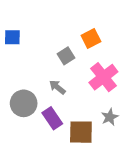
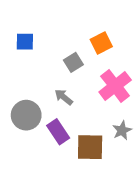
blue square: (12, 37) -> (25, 42), moved

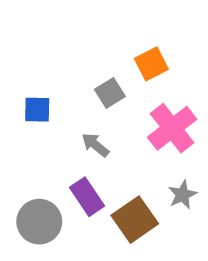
blue square: (25, 42) -> (37, 110), moved
gray circle: (26, 115) -> (39, 222), moved
brown square: (90, 147) -> (135, 220), turned -36

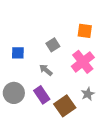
orange square: (151, 64) -> (85, 31), moved, turned 35
gray circle: (39, 222) -> (14, 93), moved

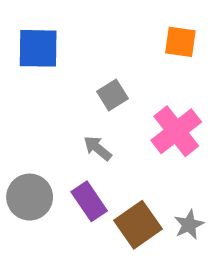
orange square: (85, 31) -> (180, 42), moved
blue square: (18, 53) -> (38, 48), moved, size x1.5
gray star: (88, 94) -> (189, 225), moved

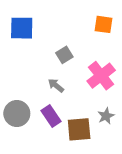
brown square: (138, 225) -> (79, 129), turned 30
gray star: (189, 225) -> (106, 116), moved

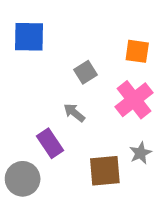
orange square: (103, 24) -> (137, 51), moved
gray circle: (17, 114) -> (23, 179), moved
purple rectangle: (51, 116) -> (50, 143), moved

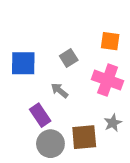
blue square: (29, 37) -> (23, 63), moved
pink cross: (134, 100) -> (108, 80), turned -32
gray circle: (23, 179) -> (50, 144), moved

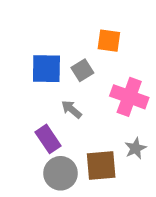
orange square: (110, 41) -> (109, 41), moved
blue square: (23, 63) -> (46, 69), moved

